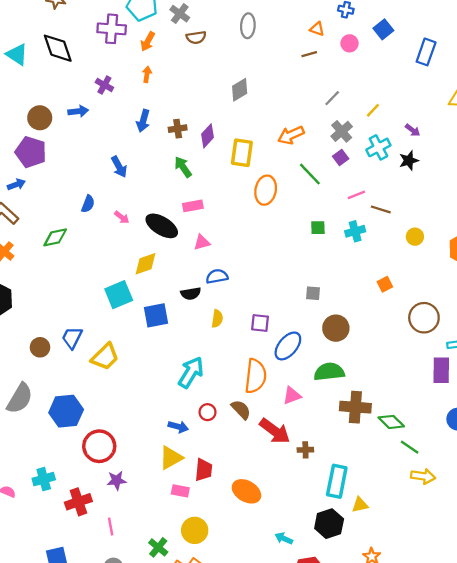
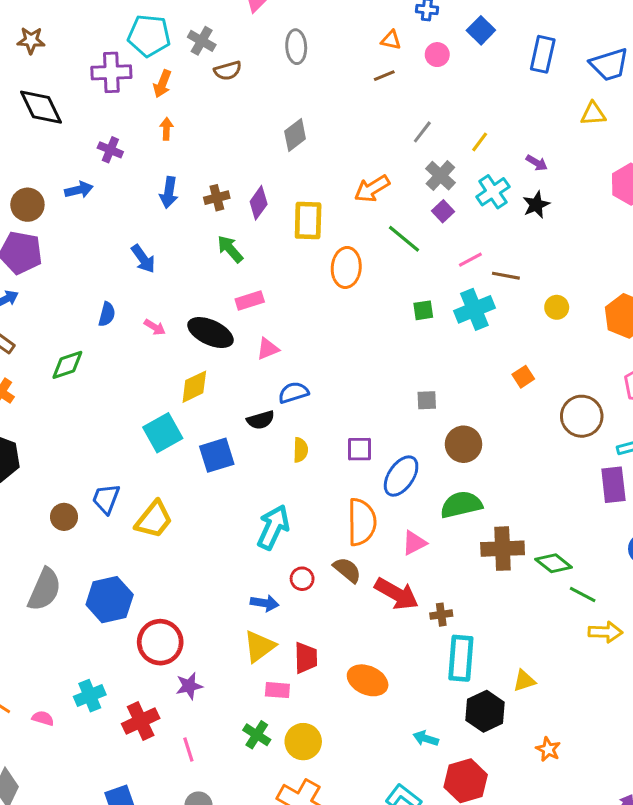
cyan cross: (355, 231) -> (474, 309), size x1.4
cyan rectangle: (337, 481) -> (461, 658), moved
green cross: (158, 547) -> (257, 735), moved

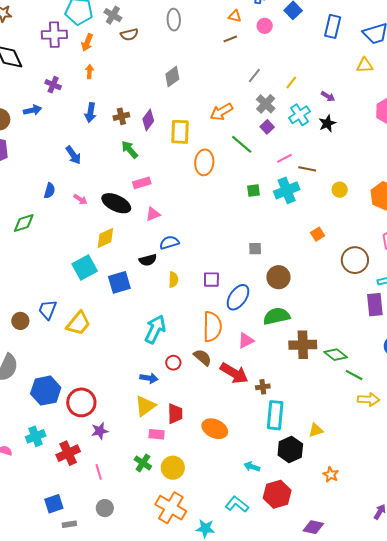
blue hexagon: (110, 600) -> (46, 391), moved

